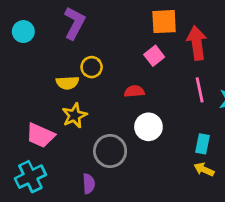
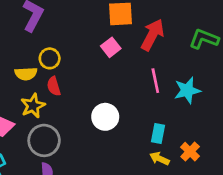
red arrow: (197, 43) -> (152, 35), turned 36
red semicircle: (134, 91) -> (54, 86), moved, turned -102
gray circle: (110, 151) -> (44, 140), moved

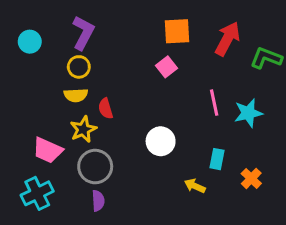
red arrow: (152, 35) -> (228, 39), moved
yellow circle: (50, 58) -> (79, 67), moved
yellow arrow: (159, 159) -> (195, 186), moved

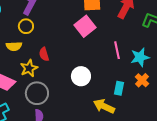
pink square: (167, 67) -> (85, 26), size x1.5
yellow semicircle: (76, 95) -> (14, 46), moved
orange cross: (251, 178) -> (142, 80), moved
yellow arrow: (195, 186) -> (104, 106), size x1.5

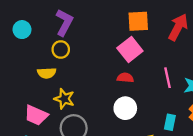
red semicircle: (44, 54) -> (125, 78), moved, turned 112
yellow star: (29, 68) -> (64, 99), turned -30

